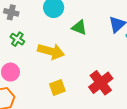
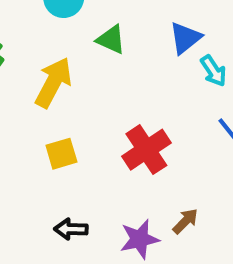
yellow arrow: (51, 51) -> (53, 83), turned -80

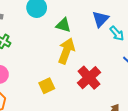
yellow arrow: (53, 83) -> (66, 51), moved

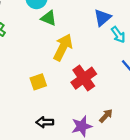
green triangle: (63, 25) -> (49, 18), moved

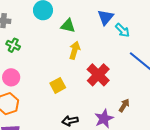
green triangle: (49, 18) -> (68, 26), moved
yellow arrow: (63, 47) -> (75, 50), size x0.7

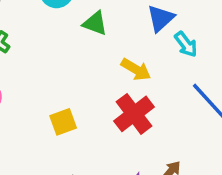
yellow arrow: (75, 50) -> (136, 69), moved, turned 96

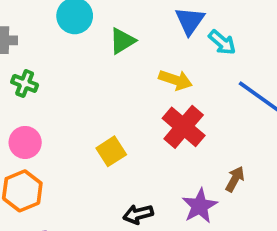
green triangle: (95, 23) -> (122, 41), turned -40

